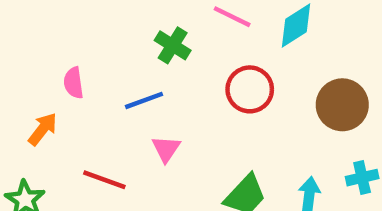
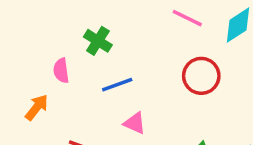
green cross: (173, 45) -> (98, 41), moved
pink triangle: (166, 149) -> (135, 123), turned -40

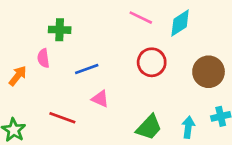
green cross: (98, 41) -> (60, 30), moved, turned -30
orange arrow: (37, 107) -> (18, 76), moved

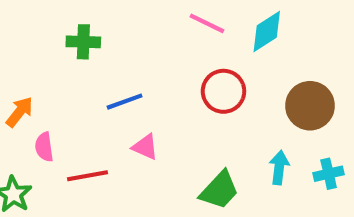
pink semicircle: (43, 58) -> (44, 147), moved
red line: (62, 118) -> (87, 176), turned -30
cyan arrow: (188, 127) -> (279, 168), moved

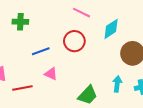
cyan diamond: (267, 32) -> (111, 29), moved
red circle: (223, 91) -> (74, 41), moved

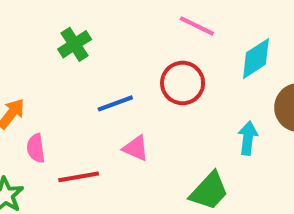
green cross: (20, 22) -> (75, 44), turned -35
cyan arrow: (117, 84) -> (248, 138), moved

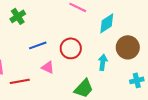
red circle: (183, 83) -> (71, 48), moved

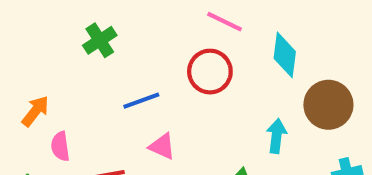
cyan diamond: (107, 23) -> (285, 55), turned -50
red circle: (71, 48) -> (210, 72), moved

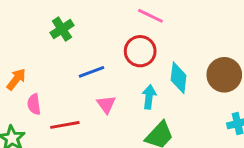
cyan diamond: (285, 55) -> (179, 78), moved
cyan arrow: (276, 136) -> (149, 97), moved
pink triangle: (162, 146) -> (106, 104), turned 30

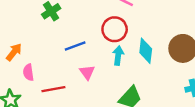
cyan arrow: (149, 97) -> (118, 56), moved

